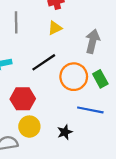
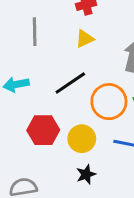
yellow circle: (29, 127) -> (82, 139), moved
black star: (65, 132) -> (86, 174), moved

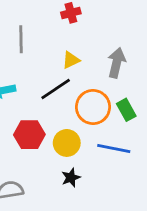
yellow triangle: (85, 39) -> (71, 60), moved

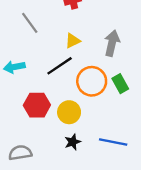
gray line: (21, 39) -> (30, 23), turned -35
blue line: (114, 148) -> (113, 142), moved

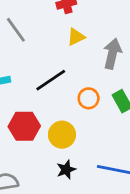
yellow triangle: (73, 41) -> (76, 37), moved
orange circle: (92, 81) -> (89, 98), size x0.6

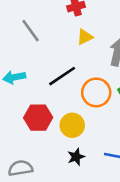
orange circle: (89, 98) -> (96, 92), size x1.5

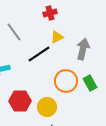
black line: (62, 76) -> (39, 54), moved

